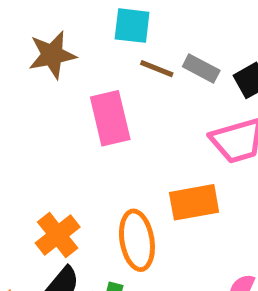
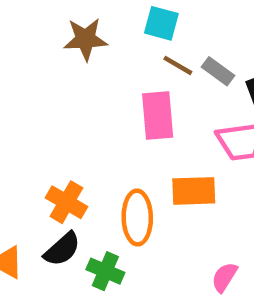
pink rectangle: (110, 118) -> (158, 116), moved
orange cross: (58, 235) -> (66, 202), turned -30

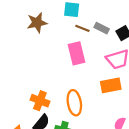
orange rectangle: (194, 191) -> (111, 85), moved

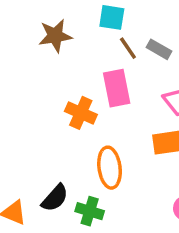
brown line: (82, 28) -> (128, 48), turned 32
orange cross: (40, 101) -> (81, 113), moved

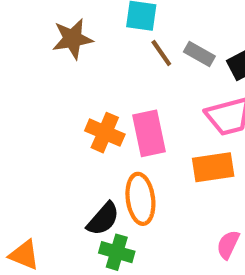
pink rectangle: (117, 88) -> (149, 133), moved
black semicircle: (55, 198) -> (103, 219), moved

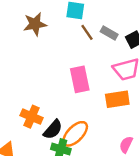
orange cross: (105, 133) -> (32, 117), moved
orange ellipse: (140, 199) -> (75, 134), moved, turned 52

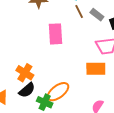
pink rectangle: (80, 79) -> (55, 34), moved
black semicircle: (53, 130) -> (27, 90), moved

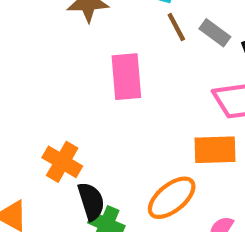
black semicircle: (27, 90) -> (91, 201), moved, turned -66
orange ellipse: (58, 92) -> (172, 198), moved

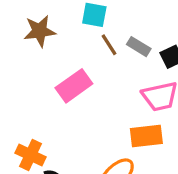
pink rectangle: (126, 77) -> (74, 86), turned 64

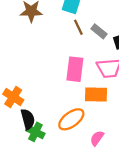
pink rectangle: (74, 86) -> (75, 69), moved, turned -55

